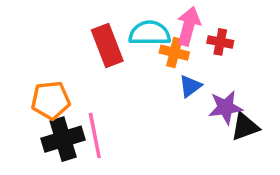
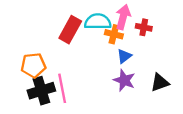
red rectangle: (107, 46) -> (70, 30), turned 50
purple star: (226, 107) -> (124, 80), moved, turned 30

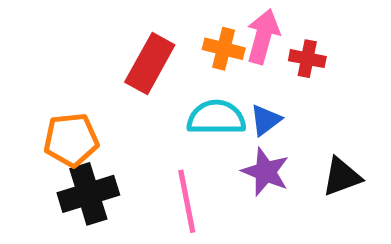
cyan semicircle: (98, 22) -> (216, 118), moved
orange cross: (114, 34) -> (224, 49), moved
pink line: (62, 88) -> (187, 201), moved

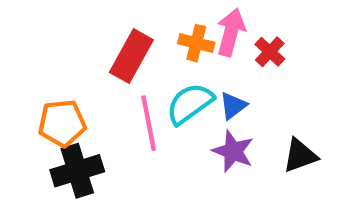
red cross: (307, 59) -> (270, 52), turned 32
cyan semicircle: (216, 118) -> (190, 104), turned -36
pink line: (187, 201) -> (149, 123), moved

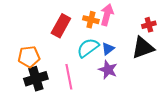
red cross: (270, 52) -> (149, 25), moved, turned 32
pink line: (149, 123) -> (69, 77), moved
black triangle: (300, 156) -> (143, 48), moved, size x1.4

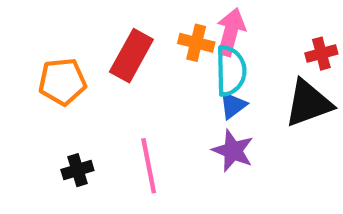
cyan semicircle: (88, 48) -> (231, 71), moved, turned 125
orange pentagon: (29, 57) -> (62, 82), moved
black cross: (36, 79) -> (77, 170), size x0.6

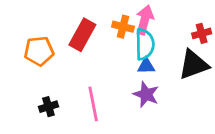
blue triangle: (233, 105) -> (146, 66), turned 36

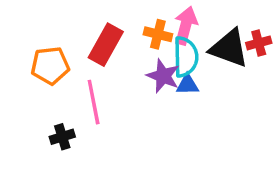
black triangle: (193, 65) -> (229, 48), moved, turned 40
purple star: (146, 94) -> (163, 76), moved
pink line: (93, 104) -> (94, 102), moved

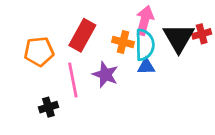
orange cross: (158, 34) -> (123, 42), moved
black triangle: (229, 48) -> (179, 38), turned 40
purple star: (163, 76) -> (105, 75), moved

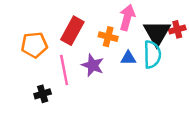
cyan semicircle: (145, 45) -> (152, 54), moved

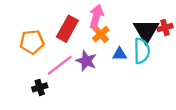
pink arrow: (127, 18) -> (96, 16), moved
orange cross: (108, 37) -> (101, 34), turned 35
pink line: (64, 70) -> (60, 65), turned 64

